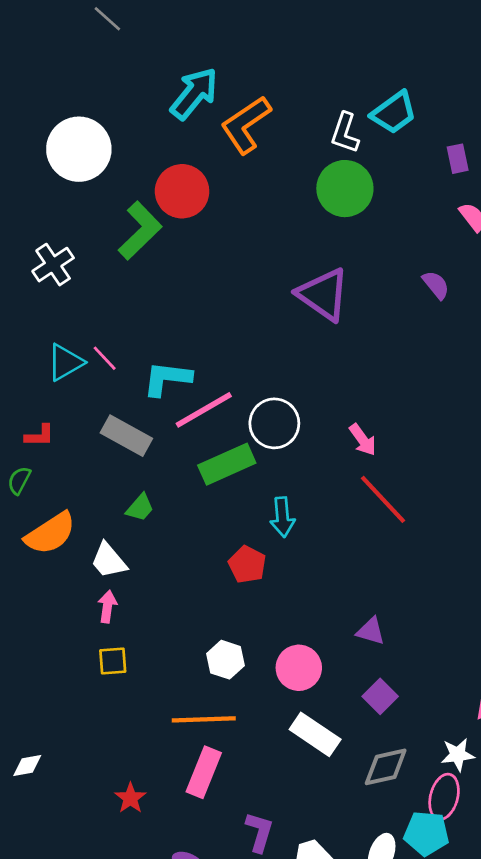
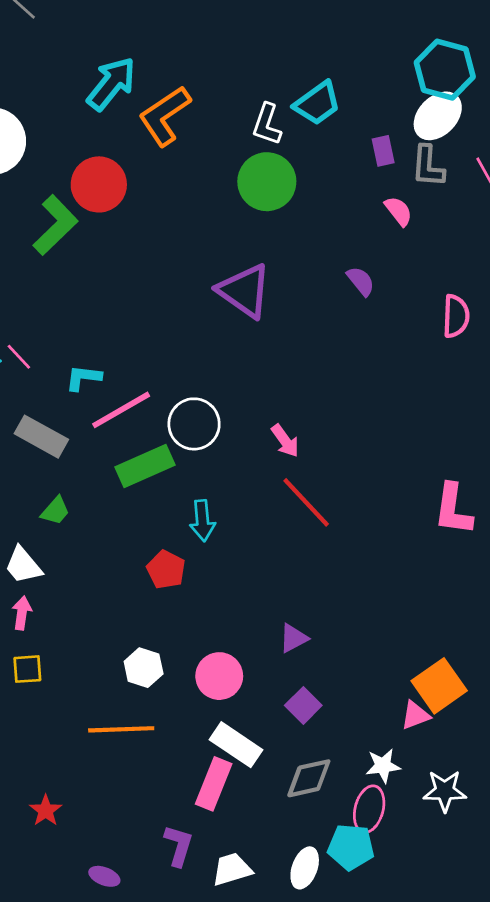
cyan L-shape: (167, 379) -> (83, 378), size x0.7
purple triangle: (371, 631) -> (293, 638), turned -44
pink rectangle: (204, 772) -> (214, 784), moved

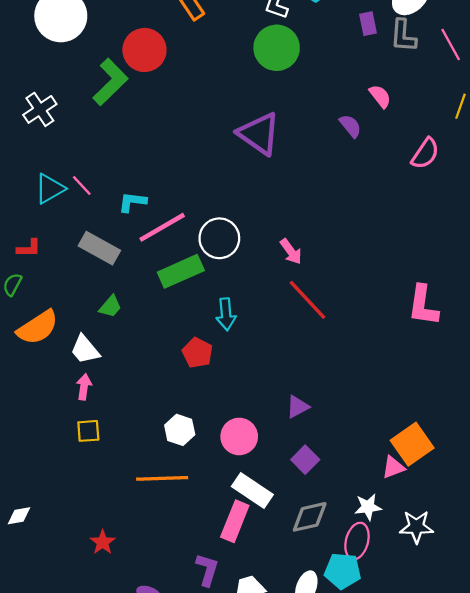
pink semicircle: (398, 211) -> (380, 96), moved
pink semicircle: (456, 316) -> (425, 153), turned 32

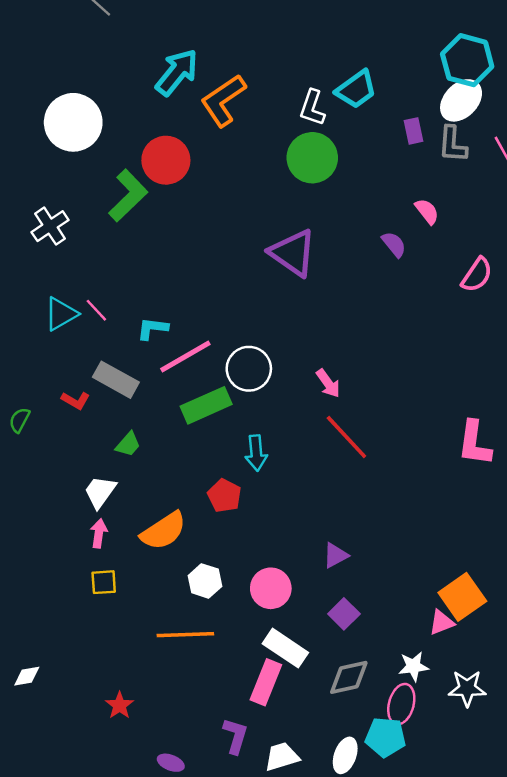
red L-shape: (29, 248) -> (76, 400), moved, turned 30
orange semicircle: (38, 327) -> (163, 531), moved
white trapezoid: (85, 349) -> (100, 492), turned 76

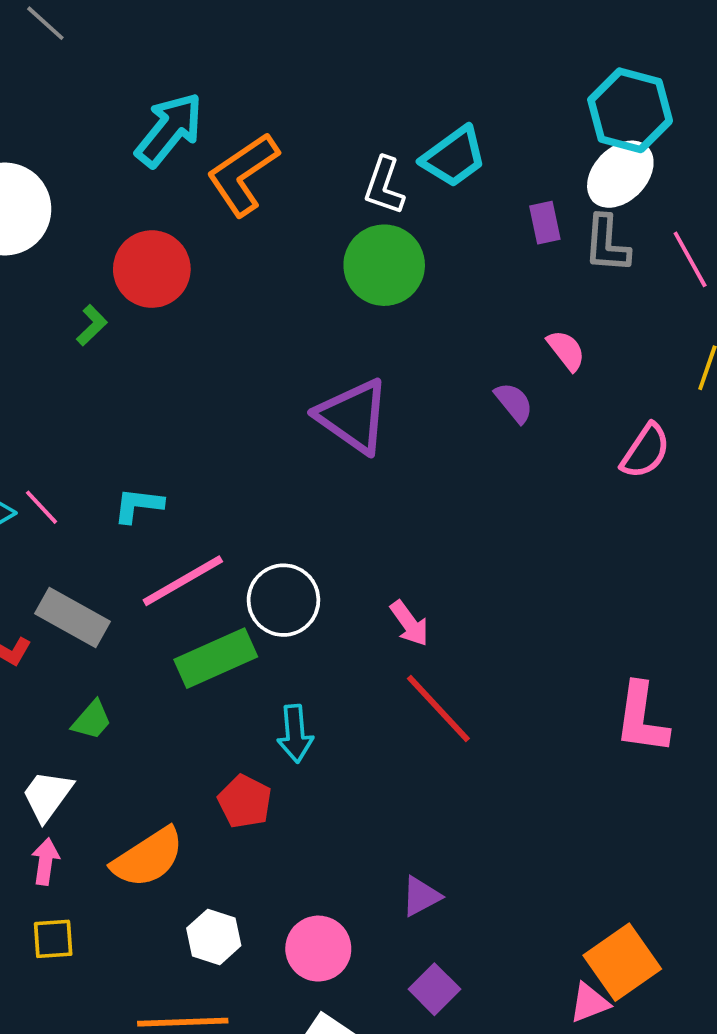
green L-shape: (128, 196) -> (92, 325), size x0.5
cyan L-shape: (152, 328) -> (138, 505), moved

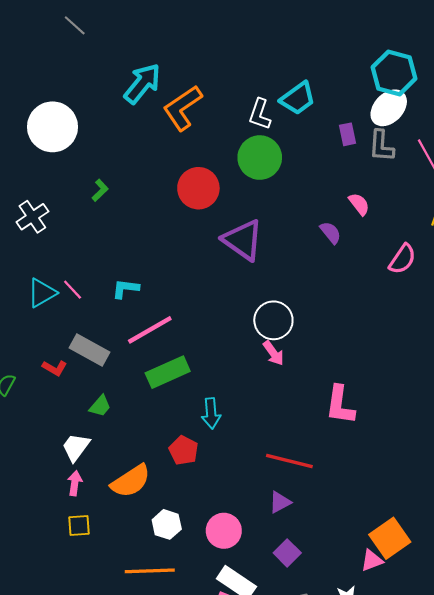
red circle: (152, 269) -> (198, 188), moved
white circle: (283, 600) -> (273, 320), moved
red line: (438, 709) -> (289, 461), moved, turned -33
pink L-shape: (642, 718) -> (340, 405), moved

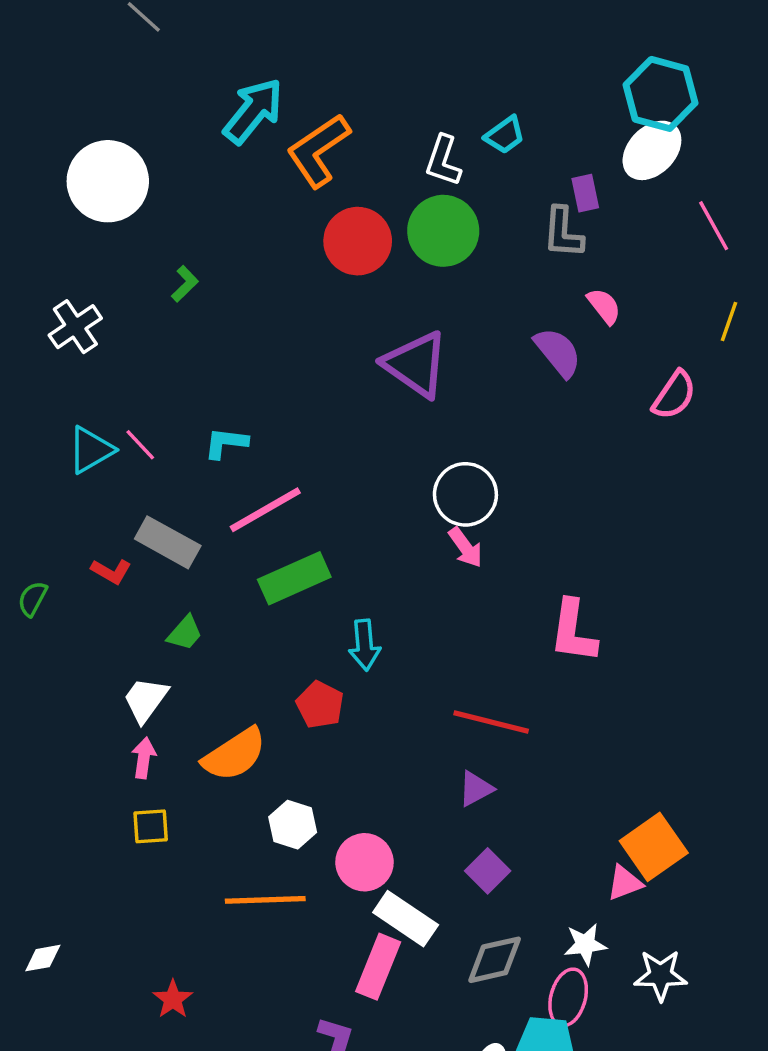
cyan trapezoid: (298, 98) -> (505, 135), size x0.7
gray L-shape: (381, 146) -> (563, 233), moved
red circle: (198, 188) -> (358, 241), moved
purple semicircle: (331, 233) -> (558, 352), size x1.4
pink circle: (224, 531) -> (364, 862), moved

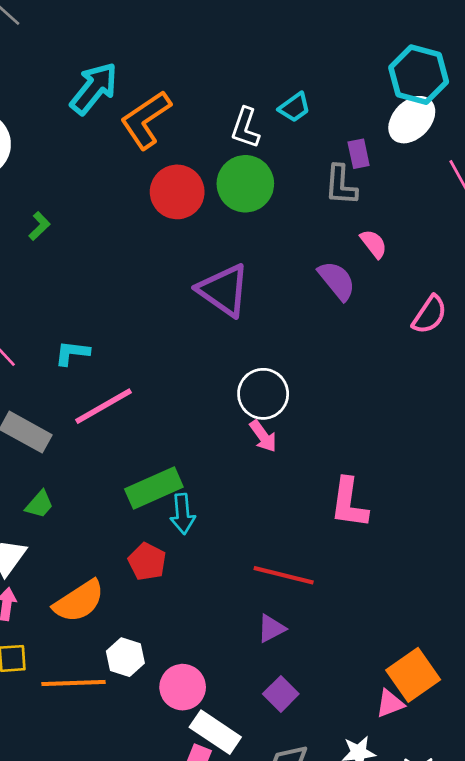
green rectangle: (294, 578) -> (154, 488), moved
orange line: (265, 900) -> (73, 683), moved

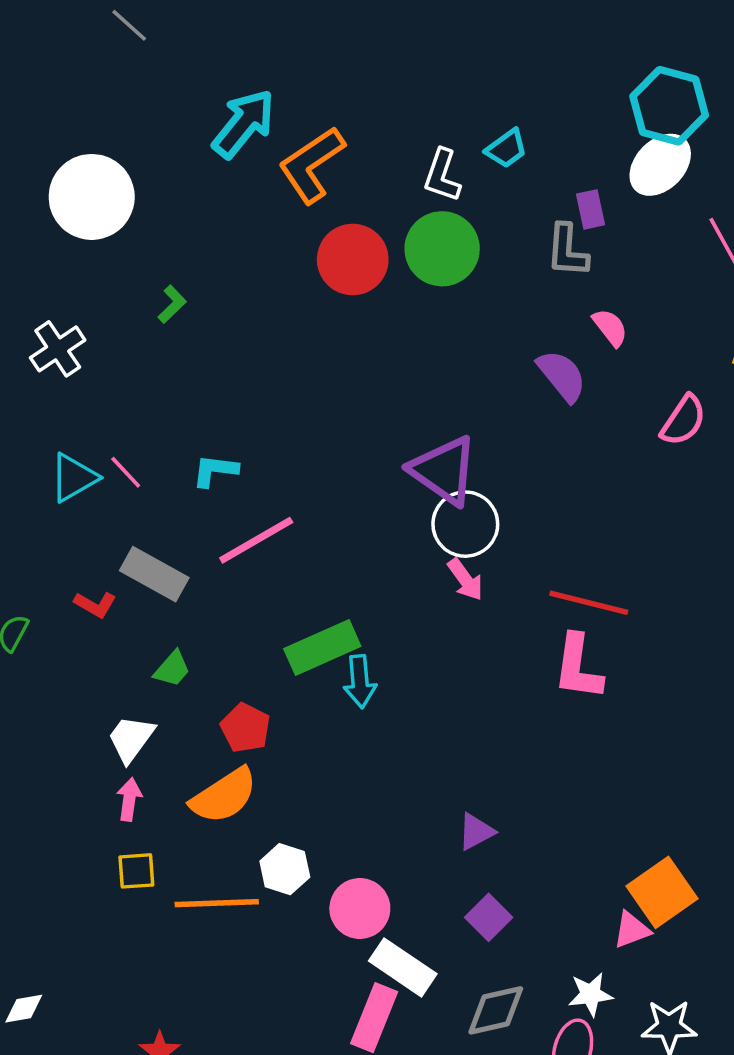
purple triangle: (224, 290) -> (444, 470), moved
red pentagon: (147, 562) -> (245, 728), moved
red line: (284, 575) -> (589, 603), moved

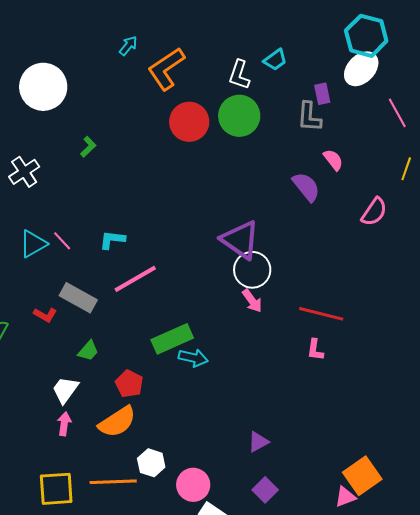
cyan arrow: (244, 124) -> (128, 46), size x0.5
pink L-shape: (578, 667) -> (315, 350), size x0.6
cyan arrow: (360, 681) -> (193, 358), turned -72
yellow square: (136, 871) -> (56, 489), moved, size x1.6

